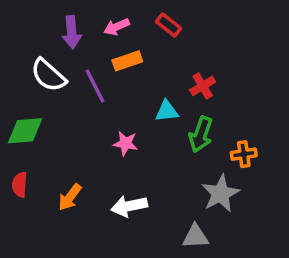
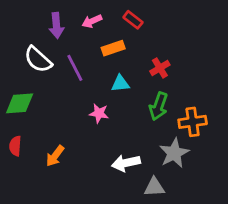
orange rectangle: (127, 61) -> (113, 48), moved
cyan triangle: (167, 111) -> (120, 84), moved
orange cross: (244, 154) -> (193, 122), size x1.4
white arrow: (129, 206) -> (126, 163), moved

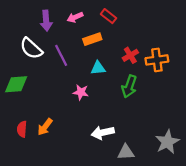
orange cross: (193, 122) -> (157, 60), moved
red semicircle: (15, 146) -> (22, 129), moved
gray star: (174, 153) -> (167, 142), moved

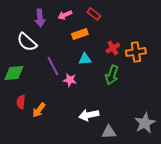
purple line: (61, 55) -> (53, 66), moved
red semicircle: (22, 129) -> (21, 102), moved

